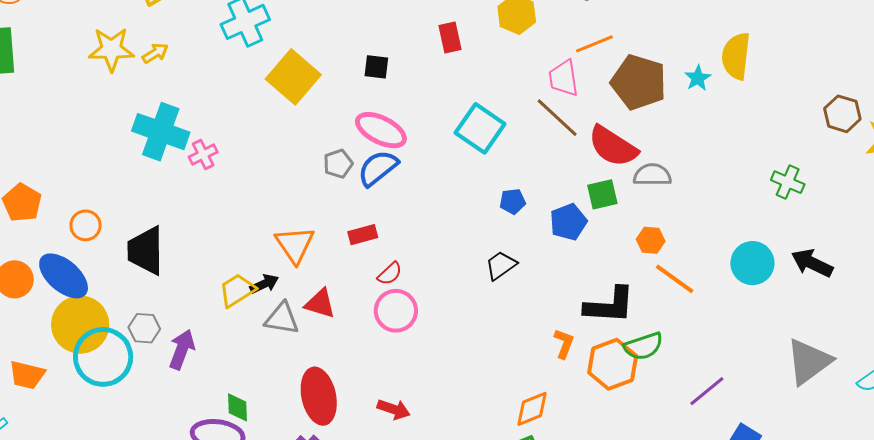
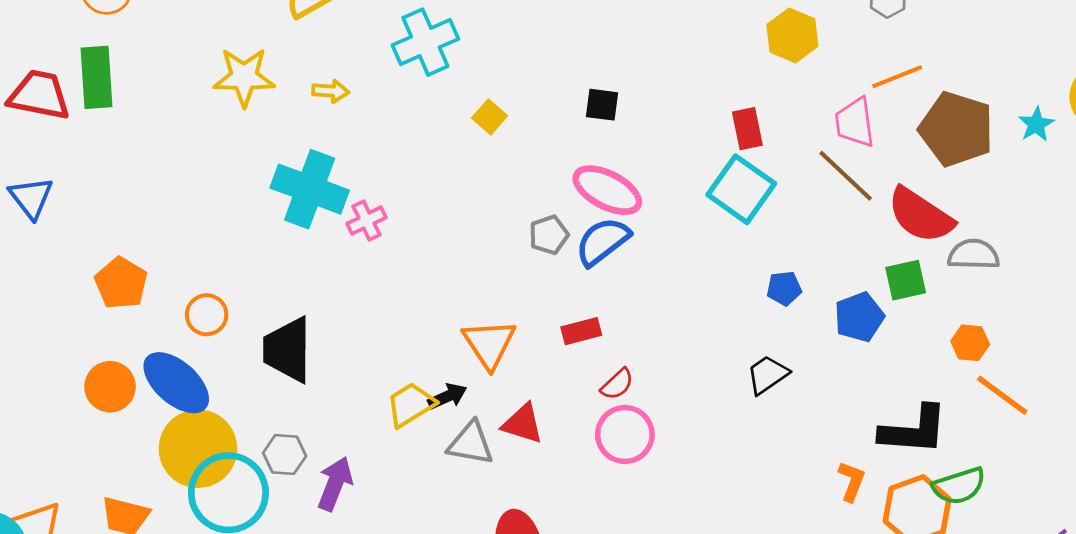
red rectangle: (450, 38) -> (747, 129), moved
yellow arrow: (155, 53) -> (331, 91), moved, turned 36
yellow square: (293, 77) -> (490, 117), size x0.5

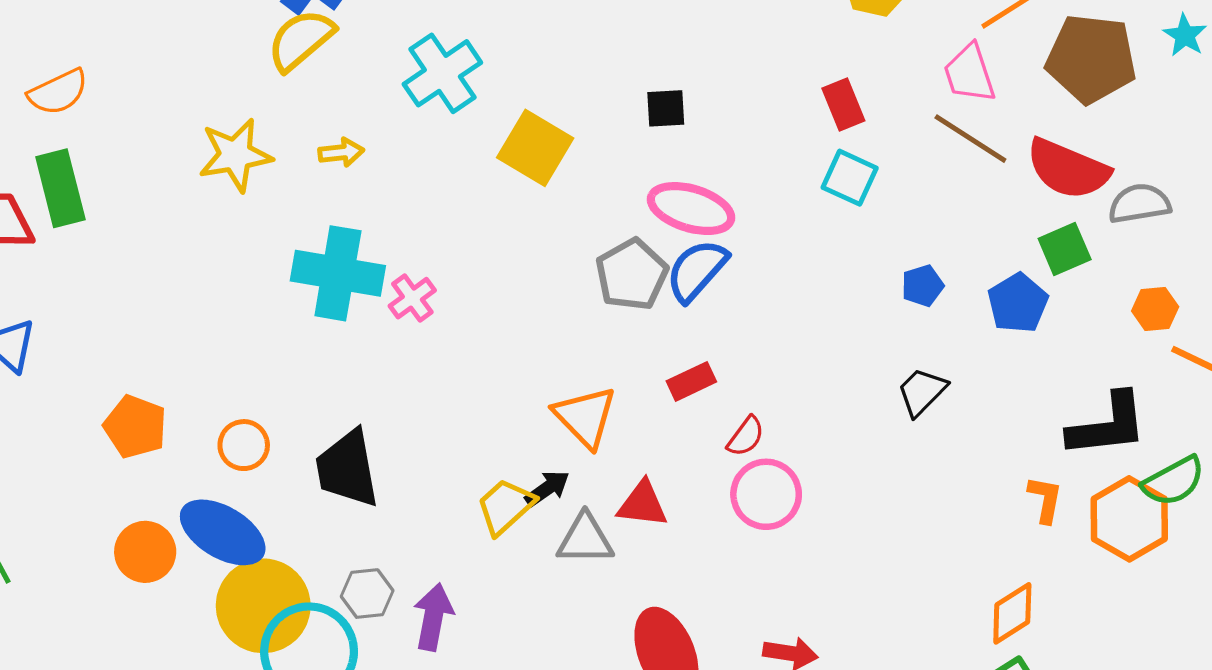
yellow square: (490, 117) -> (535, 148), size x1.8
cyan square: (741, 189) -> (850, 178), size x0.7
gray pentagon: (549, 235) -> (632, 275), size x1.5

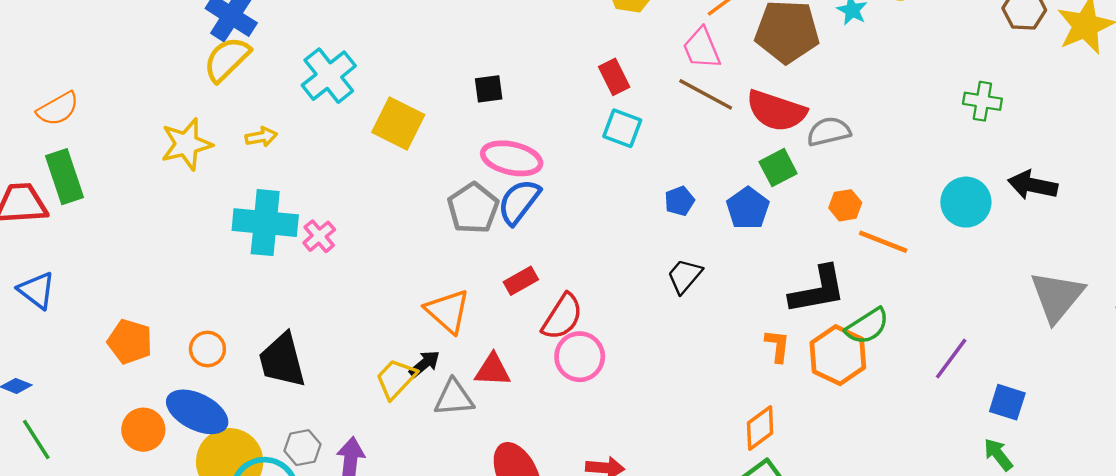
red semicircle: (746, 436) -> (562, 317), size x1.6

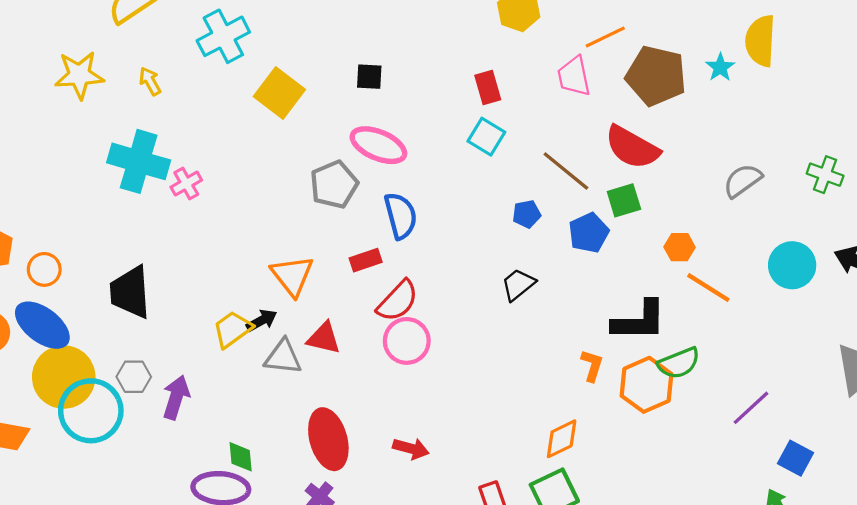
brown line: (706, 94) -> (566, 171), moved
gray semicircle: (829, 132) -> (743, 181), moved, turned -33
yellow arrow: (261, 137) -> (150, 81), turned -120
blue semicircle: (519, 202) -> (401, 216), moved, turned 117
orange circle: (207, 349) -> (44, 269), moved

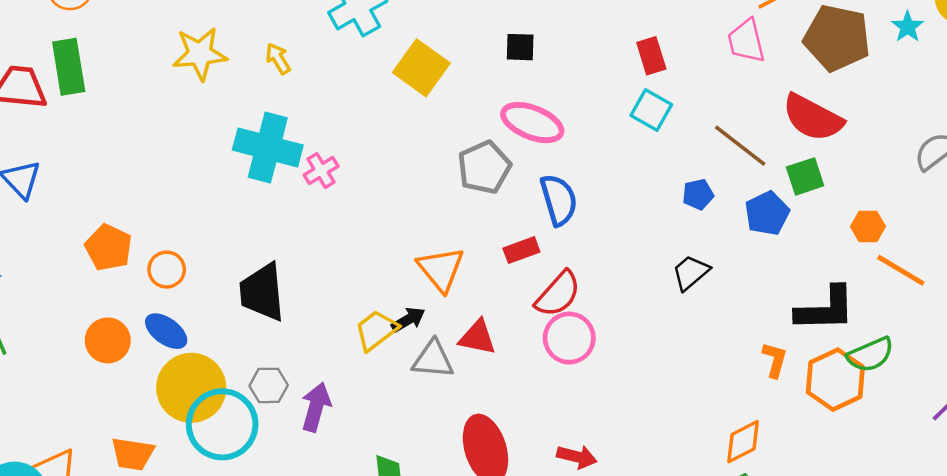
blue ellipse: (42, 325) -> (166, 331), size x0.7

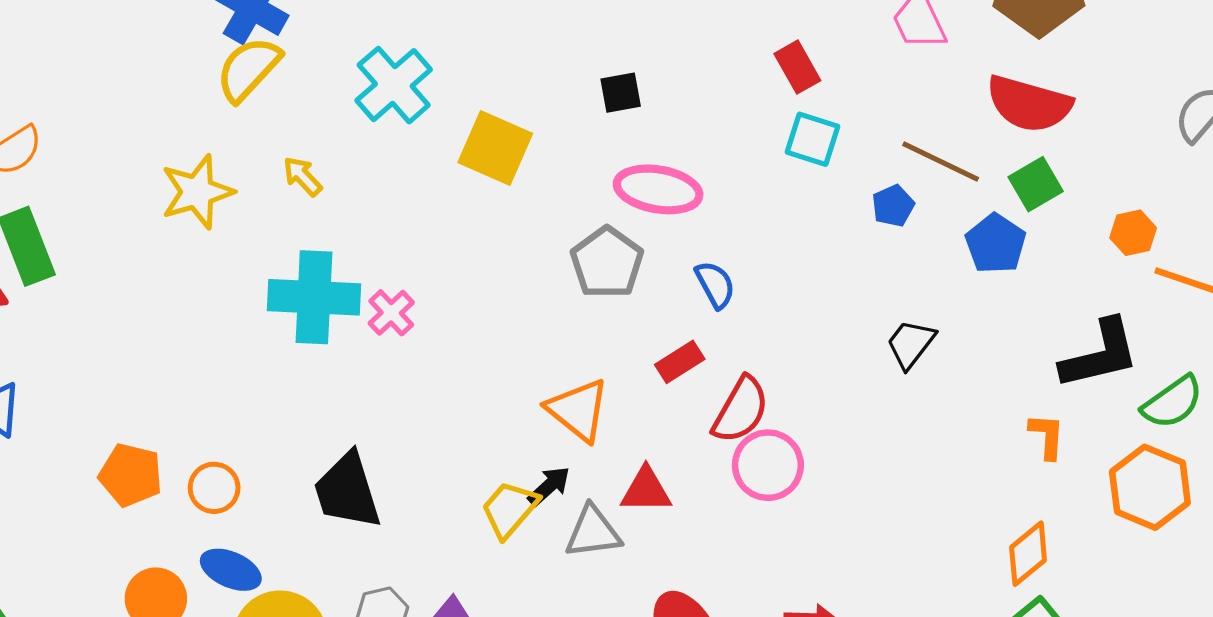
blue pentagon: (698, 194) -> (893, 206), moved
blue semicircle: (559, 200) -> (715, 285), size x0.7
orange hexagon: (835, 380) -> (1150, 487), moved

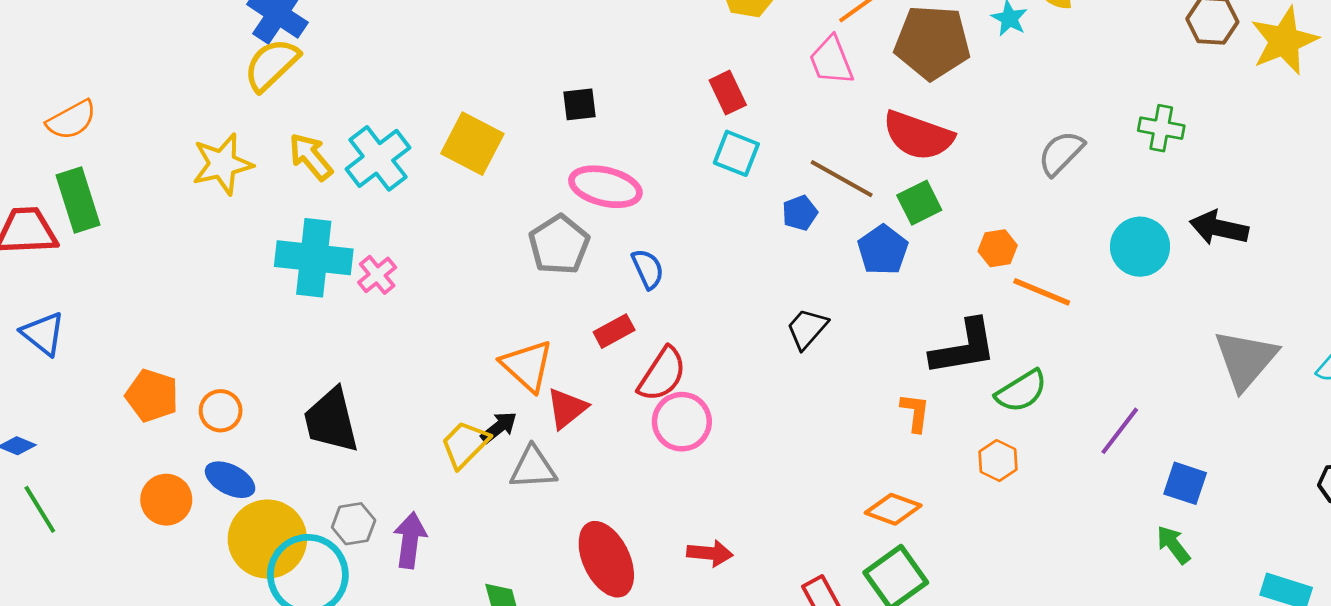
cyan cross: (394, 85) -> (378, 158), moved
yellow arrow: (302, 176) -> (311, 157), size x1.4
orange hexagon: (1150, 487) -> (998, 461), size x0.6
red triangle: (646, 490) -> (567, 408), moved, turned -42
orange diamond: (1028, 554) -> (893, 509), turned 56

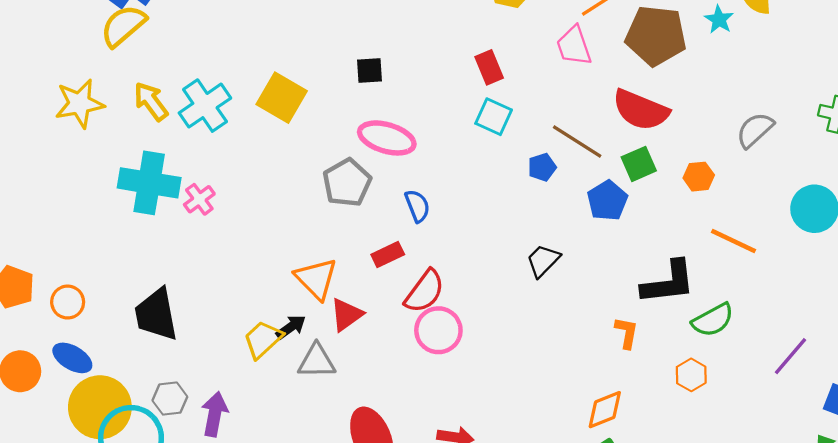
orange hexagon: (998, 248) -> (699, 177), moved
orange diamond: (893, 509) -> (605, 410), turned -45

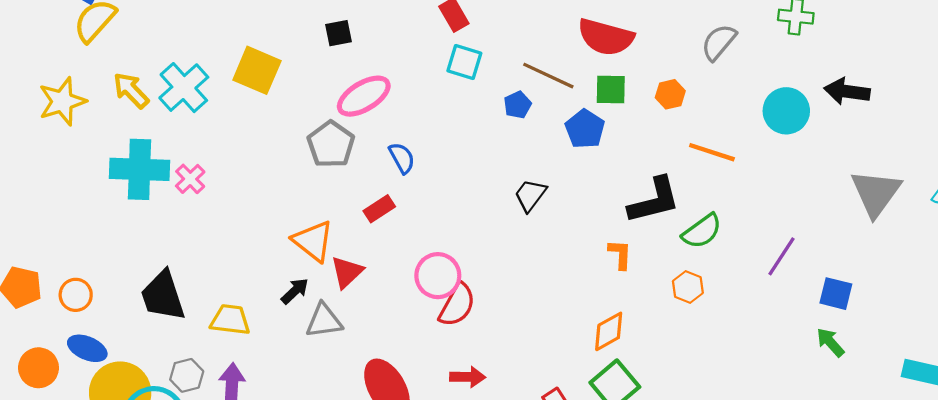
pink ellipse: (387, 138) -> (364, 96), turned -40
green square: (639, 164) -> (611, 90), turned 32
red semicircle: (425, 291) -> (457, 305), moved
yellow trapezoid: (263, 339) -> (230, 320), moved, turned 57

